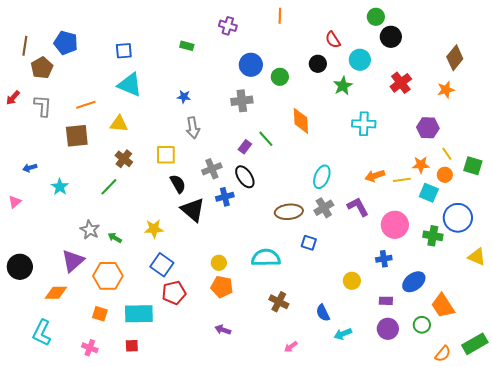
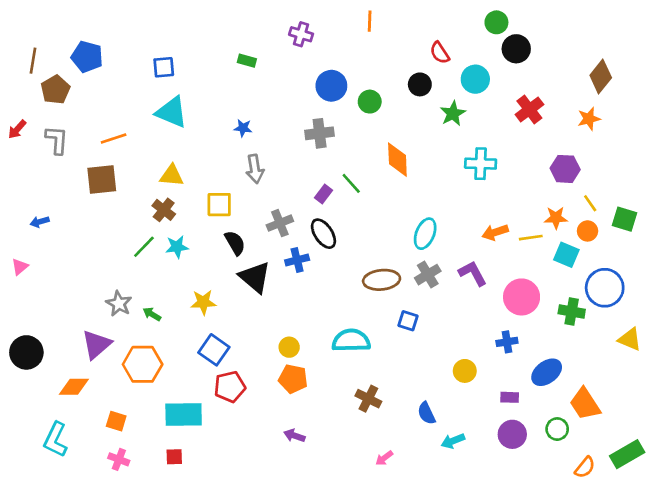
yellow triangle: (119, 124) -> (172, 176), moved
cyan star: (60, 187) -> (177, 247), moved, turned 30
orange square: (100, 314) -> (116, 421), moved

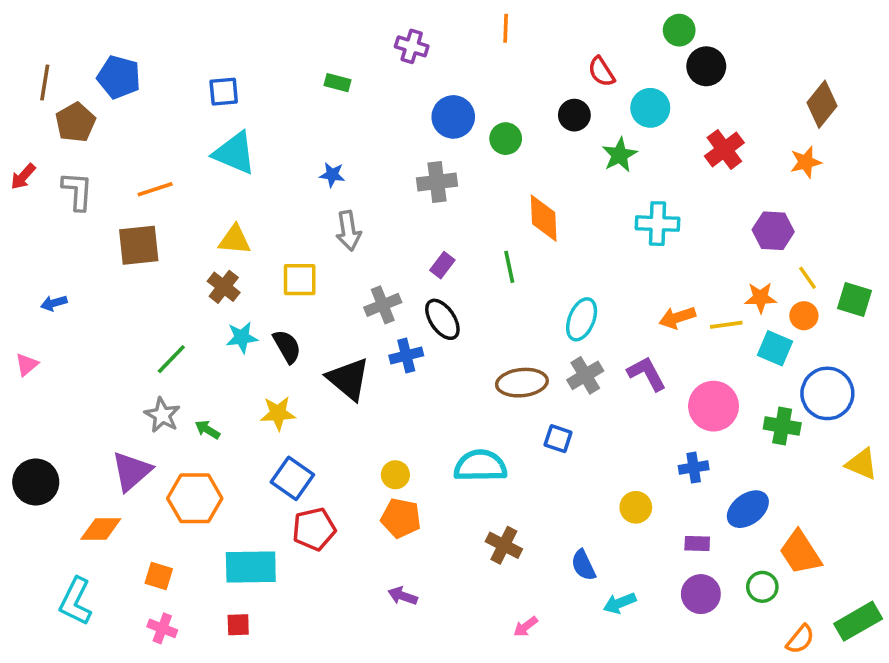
green line: (351, 183) -> (509, 267), moved, turned 30
black semicircle: (235, 243) -> (287, 346), moved
green line: (144, 247) -> (171, 359), moved

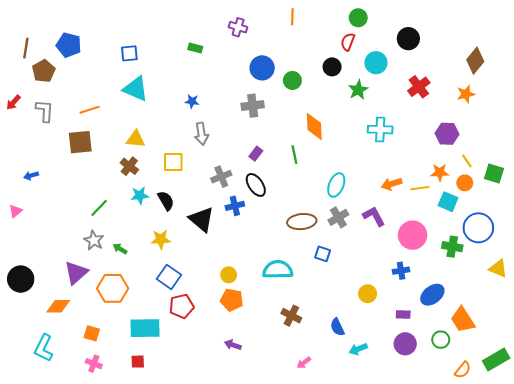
green circle: (679, 30) -> (358, 18), moved
red semicircle: (601, 72) -> (348, 42), turned 54

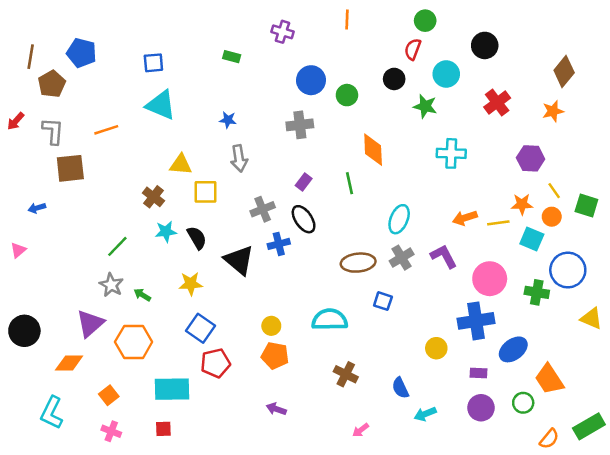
green star: (358, 90) -> (425, 106), turned -30
yellow triangle: (136, 139) -> (181, 165), moved
brown square: (80, 142) -> (70, 168), moved
blue cross: (401, 271) -> (476, 321), size x1.8
orange square: (92, 333) -> (109, 395), turned 35

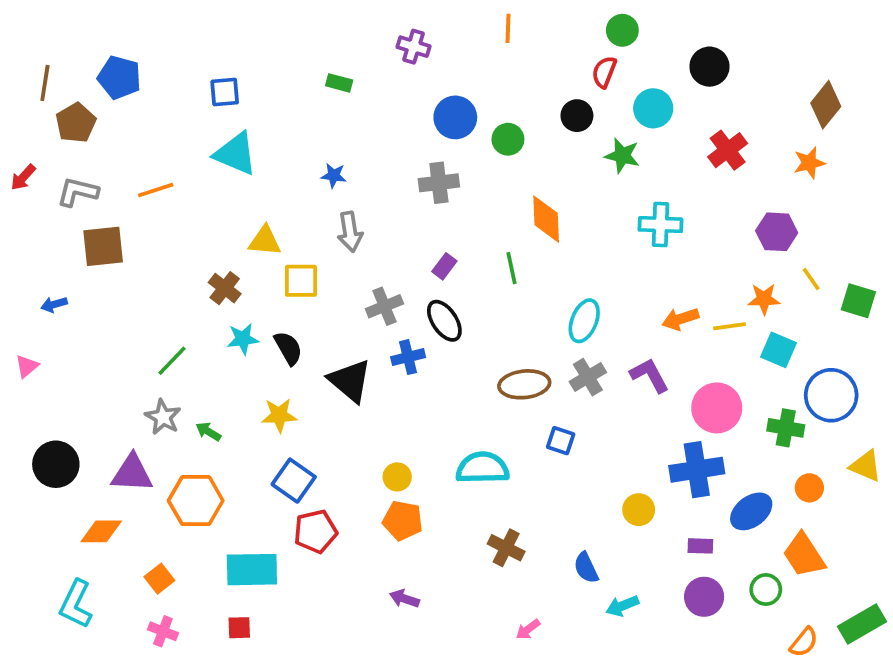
gray L-shape: (53, 131) -> (78, 192), turned -80
orange circle: (552, 217) -> (809, 488), moved
purple triangle: (90, 323) -> (132, 473), turned 44
black circle: (24, 331) -> (56, 464), moved

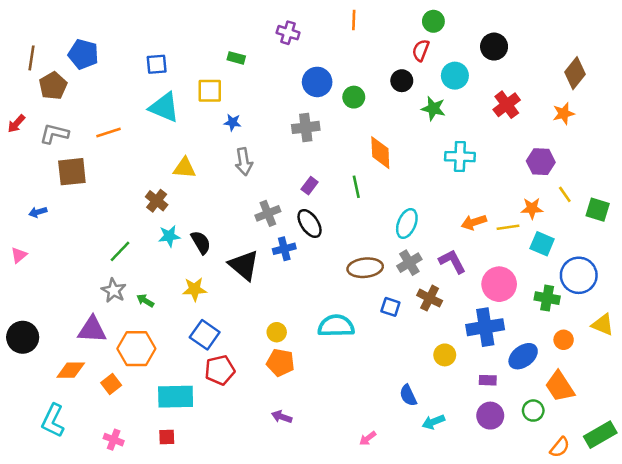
yellow square: (301, 281) -> (210, 91), moved
black circle: (56, 464) -> (23, 337), moved
brown cross: (506, 548) -> (430, 298), moved
orange square: (159, 579) -> (111, 384), moved

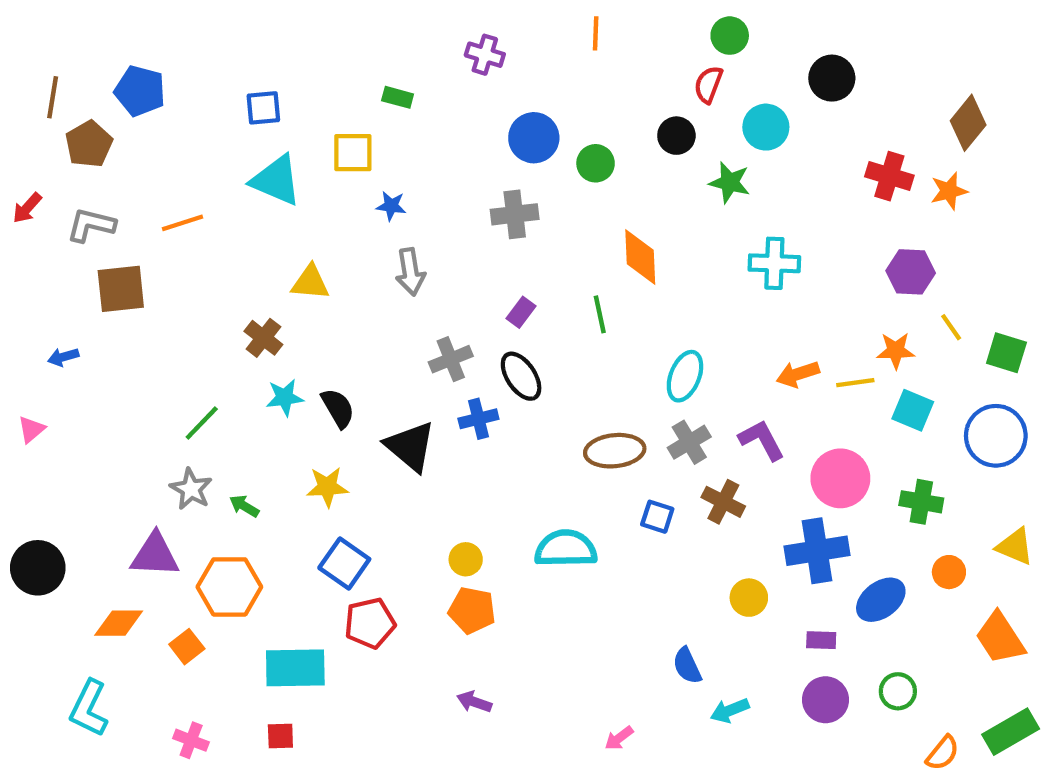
red cross: (507, 105) -> (889, 176), moved, turned -36
blue circle: (579, 275) -> (996, 436), moved
orange trapezoid: (560, 387) -> (1000, 638), moved

